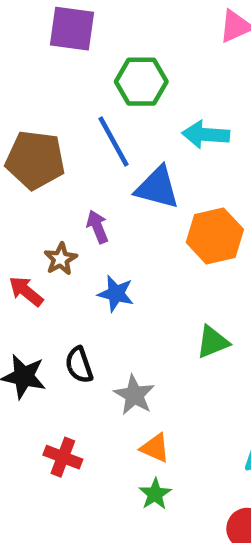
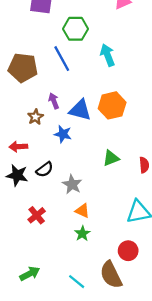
cyan arrow: (206, 135) -> (108, 55), turned 65
blue triangle: (157, 188) -> (80, 110), moved
red arrow: (26, 291) -> (18, 147), moved, turned -42
black semicircle: (79, 365) -> (45, 170), turned -108
red cross: (63, 457) -> (37, 215), turned 30

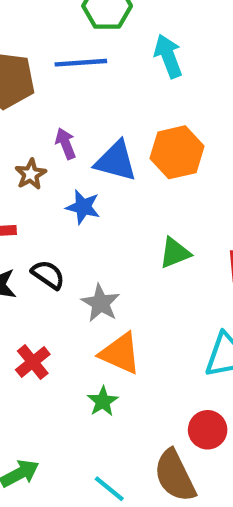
blue line: (62, 59) -> (81, 63), turned -65
black semicircle: (45, 170) -> (48, 275), turned -108
orange triangle: (82, 211) -> (120, 353), size x1.5
green star: (82, 234) -> (103, 401), moved

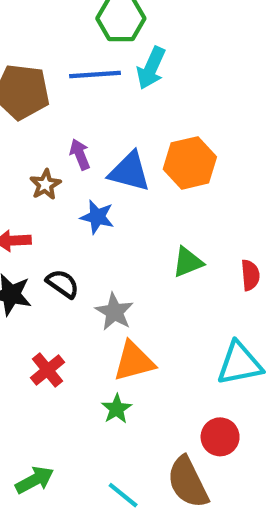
cyan arrow: (168, 56) -> (151, 68), moved, turned -135
orange triangle: (120, 353) -> (134, 361), turned -39

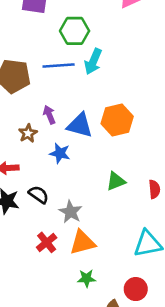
red cross: (48, 370) -> (47, 242), moved
green star: (117, 409) -> (87, 278), moved, turned 30

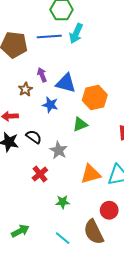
orange hexagon: (117, 120) -> (95, 98), moved
green triangle: (116, 181) -> (80, 124), moved
orange triangle: (83, 242) -> (91, 174), moved
green star: (87, 278) -> (63, 202), moved

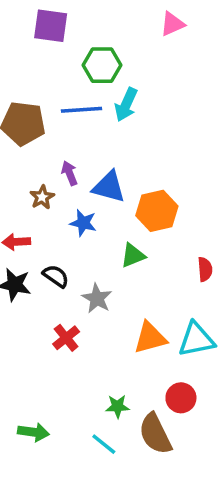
green star: (63, 202) -> (117, 406), moved
green arrow: (20, 231) -> (33, 432), turned 36

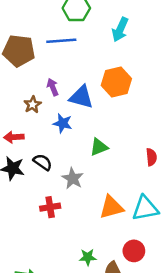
cyan arrow: (126, 105) -> (120, 30), moved
orange hexagon: (157, 211) -> (116, 82), moved
red cross: (66, 338) -> (50, 207), turned 30

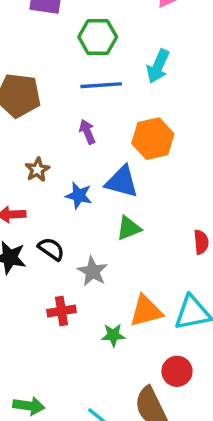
blue line: (61, 41) -> (101, 85), moved
purple arrow: (53, 87) -> (87, 132), moved
blue triangle: (81, 97) -> (122, 182), moved
green star: (88, 257) -> (113, 335), moved

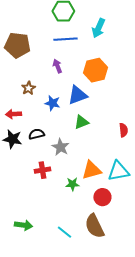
blue triangle: (122, 182) -> (77, 95), turned -35
black semicircle: (51, 249) -> (36, 134), turned -49
red circle: (177, 371) -> (102, 197), moved

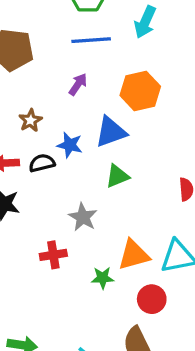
purple arrow: (57, 66) -> (78, 84), turned 56
black semicircle: (36, 134) -> (42, 163), moved

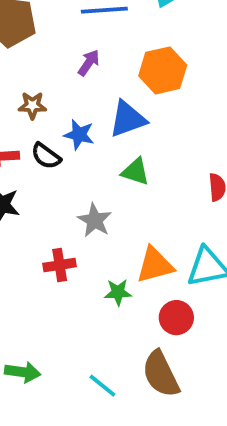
brown star: (30, 120) -> (32, 105), turned 30
black semicircle: (42, 163) -> (46, 156), turned -130
green triangle: (117, 176) -> (135, 172), turned 40

